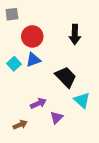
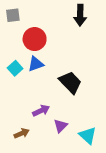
black arrow: (75, 34) -> (80, 15), moved
cyan triangle: (82, 100) -> (88, 136), moved

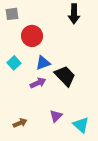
blue triangle: (36, 64) -> (43, 63), moved
purple arrow: (41, 111) -> (38, 83), moved

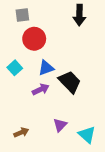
gray square: (12, 14) -> (22, 15), moved

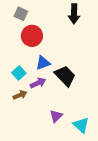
gray square: (22, 15) -> (21, 14), turned 32
cyan square: (15, 68) -> (19, 73), moved
brown arrow: (21, 133) -> (20, 95), moved

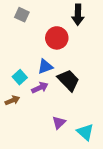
red circle: (32, 36) -> (57, 38), moved
brown arrow: (20, 95) -> (12, 100), moved

